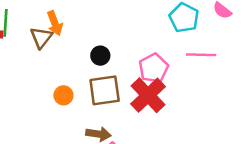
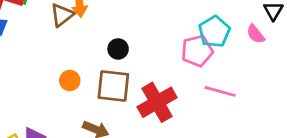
pink line: (201, 55) -> (220, 91), moved
pink pentagon: (154, 68) -> (197, 51), moved

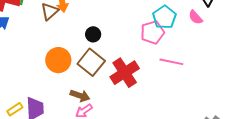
orange circle: (70, 80) -> (58, 60), size x1.6
brown square: (113, 86) -> (91, 62), turned 36

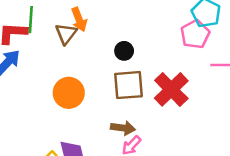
orange circle: (58, 60) -> (69, 93), moved
brown square: (91, 62) -> (129, 85), turned -32

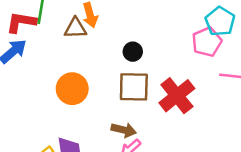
brown triangle: (66, 34) -> (75, 28), turned 45

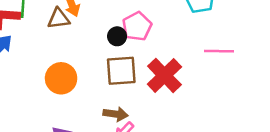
pink pentagon: (207, 42) -> (137, 26), moved

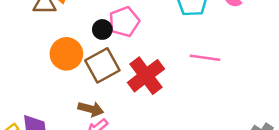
brown square: (121, 71) -> (102, 65), turned -32
orange circle: (61, 78) -> (66, 54), moved

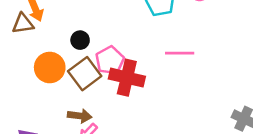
pink pentagon: (124, 22) -> (110, 60), moved
red cross: (146, 76) -> (127, 78), turned -32

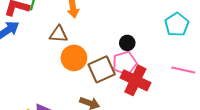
brown triangle: (23, 24) -> (59, 34), moved
black circle: (80, 40) -> (127, 43), moved

